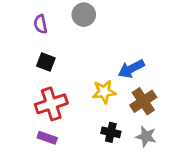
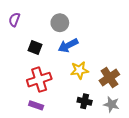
gray circle: (84, 15) -> (60, 23), moved
purple semicircle: (40, 24) -> (14, 20), moved, turned 32
blue arrow: (131, 69) -> (68, 45), moved

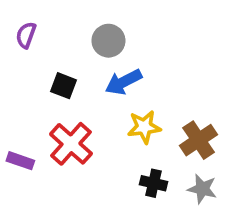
red cross: (39, 80) -> (71, 144), turned -30
purple rectangle: (36, 105) -> (20, 161), moved

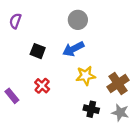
gray circle: (108, 41) -> (78, 20), moved
red cross: (71, 144) -> (42, 86), size x0.6
purple rectangle: (20, 161) -> (12, 96), turned 32

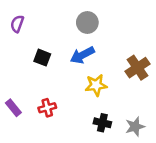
brown cross: (118, 83) -> (137, 68), moved
red cross: (42, 86) -> (47, 108), moved, turned 32
gray star: (120, 113) -> (135, 127), turned -30

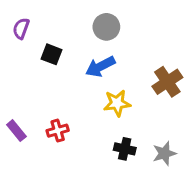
black square: (42, 58) -> (51, 54), moved

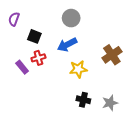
purple rectangle: (16, 131) -> (22, 67), moved
red cross: (58, 131) -> (38, 58), moved

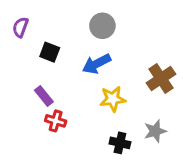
red cross: (38, 58) -> (56, 121), moved, turned 32
purple rectangle: (22, 67) -> (44, 96), moved
gray star: (110, 103) -> (155, 131), moved

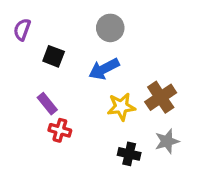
brown cross: (161, 78) -> (161, 97), moved

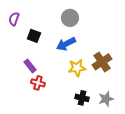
gray star: (167, 141) -> (106, 99), moved

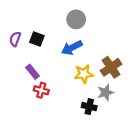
purple semicircle: (14, 19) -> (15, 39), moved
gray star: (106, 99) -> (106, 92), moved

